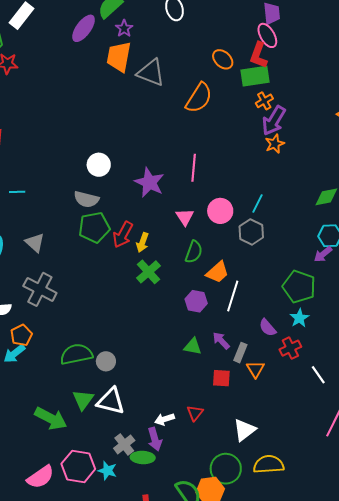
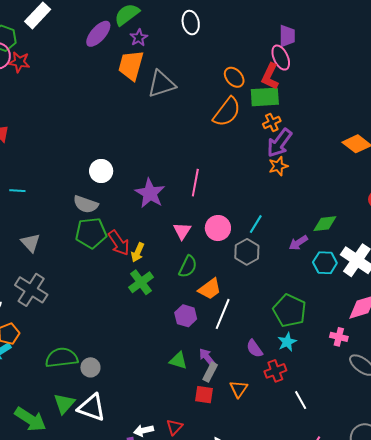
gray triangle: (151, 73) -> (161, 84), turned -44
orange semicircle: (199, 98) -> (227, 112), moved
red arrow: (123, 235) -> (119, 243), turned -68
purple arrow: (323, 254) -> (298, 243), moved
gray rectangle: (240, 353) -> (210, 372), moved

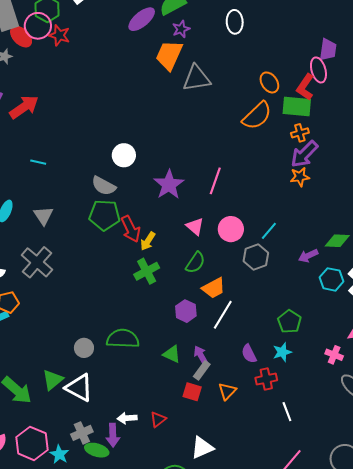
pink triangle: (182, 231) -> (195, 227), turned -30
green pentagon: (290, 311) -> (289, 322), size x0.7
green semicircle: (62, 358) -> (123, 339), moved

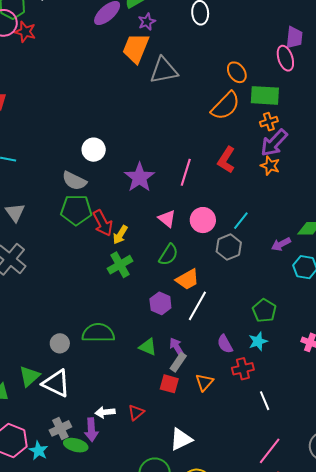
red L-shape: (305, 87) -> (226, 160), moved
orange star: (300, 177) -> (270, 166), turned 30

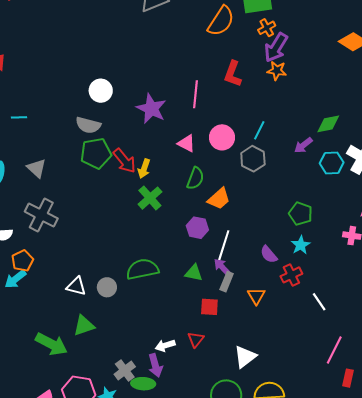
white line: (197, 306) -> (224, 246), moved
green triangle: (29, 376) -> (84, 326), turned 35
white triangle: (56, 383) -> (76, 286), moved, size x0.7
red square: (169, 384) -> (209, 307), moved

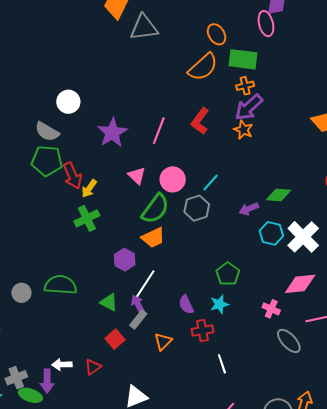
green semicircle: (195, 178) -> (155, 209), moved, size x1.4
red square: (209, 307) -> (115, 339), turned 30

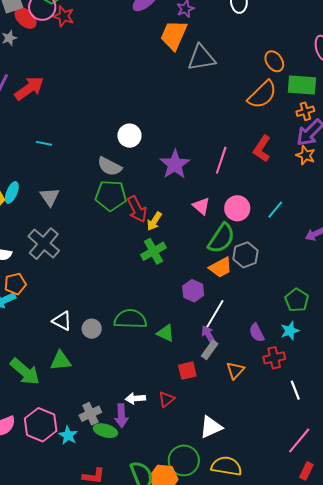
gray hexagon: (197, 208) -> (245, 255), moved
green triangle: (109, 302) -> (166, 333), moved
red square: (115, 339) -> (187, 371), turned 30

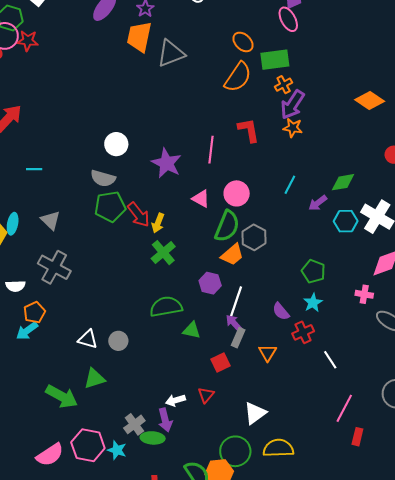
red L-shape: (262, 149) -> (249, 130), turned 148
cyan line: (275, 210) -> (290, 185), moved
green semicircle: (130, 319) -> (166, 307), moved

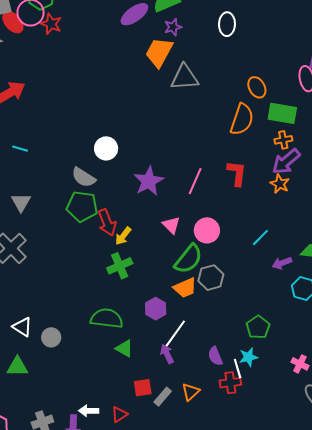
orange semicircle: (238, 77) -> (242, 119), turned -32
gray rectangle: (238, 338) -> (163, 397), moved
white line: (330, 360) -> (238, 369), moved

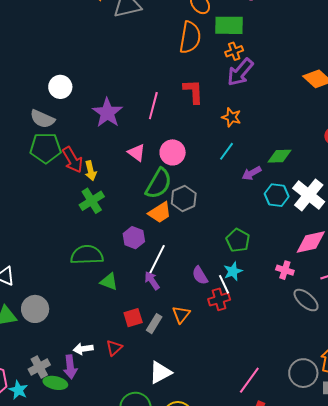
orange star: (280, 184) -> (231, 117), moved
yellow arrow: (123, 236) -> (91, 171), turned -42
gray circle: (51, 337) -> (35, 309), moved, size x1.4

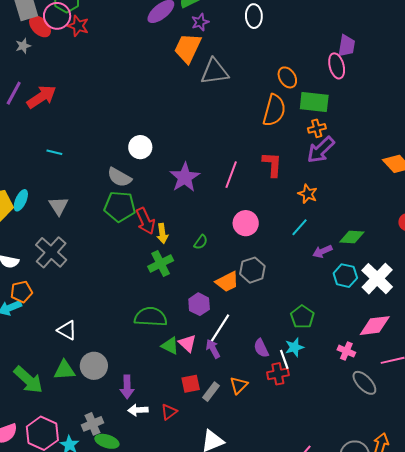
pink triangle: (137, 153) -> (187, 343), moved
green semicircle: (159, 184) -> (201, 242), moved, size x0.5
purple arrow: (70, 367) -> (127, 387), moved

